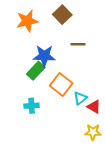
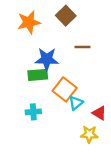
green rectangle: (36, 71) -> (38, 75), turned 42
cyan triangle: (80, 98) -> (76, 103), moved
yellow star: (93, 132) -> (89, 134), moved

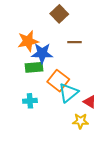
orange star: (29, 22) -> (28, 41), moved
cyan triangle: (76, 103) -> (68, 93), size x1.5

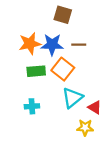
brown square: (59, 14) -> (63, 15), turned -30
blue star: (42, 53) -> (52, 45), moved
orange square: (58, 81) -> (63, 69), moved

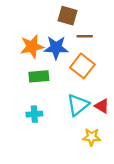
brown line: (79, 45) -> (85, 36), moved
orange square: (63, 69) -> (82, 66), moved
red triangle: (95, 107) -> (102, 106), moved

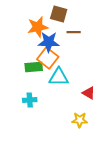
orange star: (32, 46) -> (38, 27), moved
orange square: (82, 66) -> (48, 58), moved
cyan triangle: (78, 105) -> (59, 77), moved, turned 40

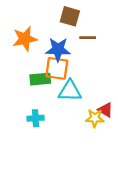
orange star: (38, 27) -> (25, 39), moved
orange square: (48, 58) -> (57, 68), turned -30
yellow star: (80, 120) -> (95, 118), moved

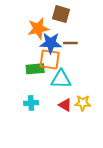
brown line: (88, 38) -> (70, 43), moved
orange star: (25, 39) -> (38, 29), moved
red triangle: (105, 110) -> (65, 105), moved

